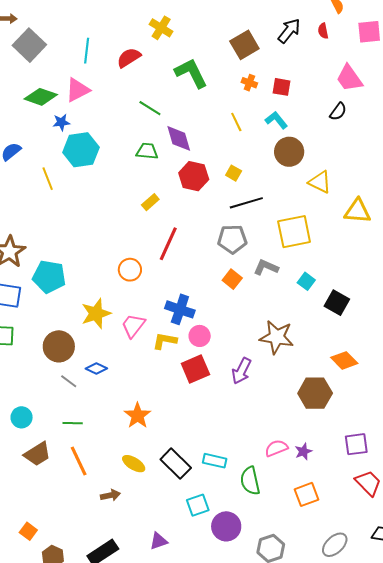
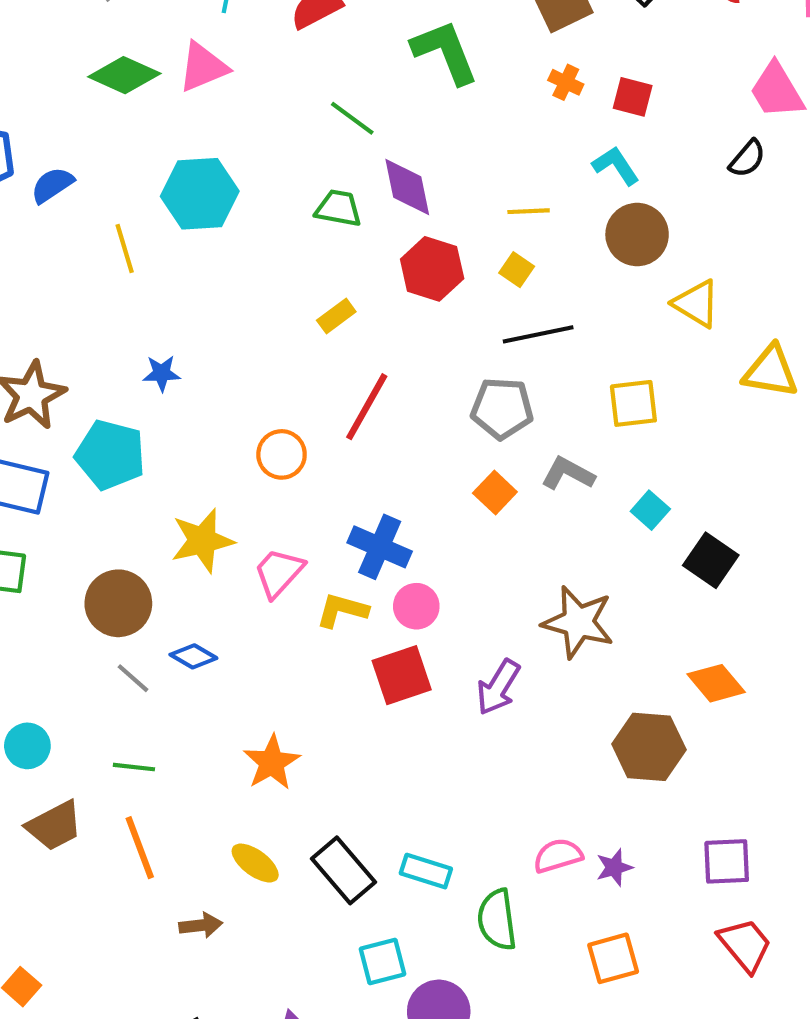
blue star: (61, 122) -> (162, 373), moved
yellow line: (236, 122) -> (529, 211), moved, turned -72
yellow square: (294, 232) -> (633, 403), size x0.7

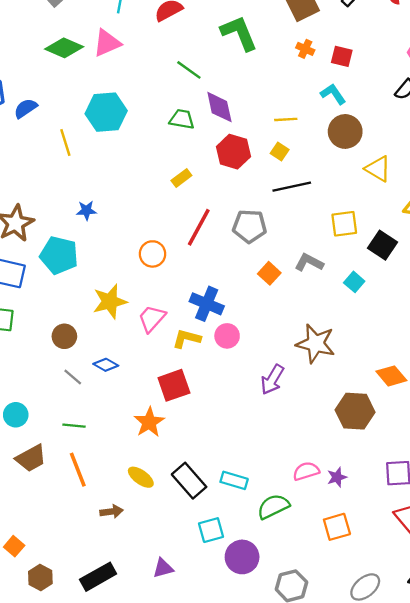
gray pentagon: (502, 408) -> (250, 226), moved
black square: (711, 560) -> (382, 245), moved
brown circle: (118, 603) -> (64, 336), size x0.7
red square: (402, 675) -> (174, 385), moved
green semicircle: (497, 920) -> (273, 507), turned 72

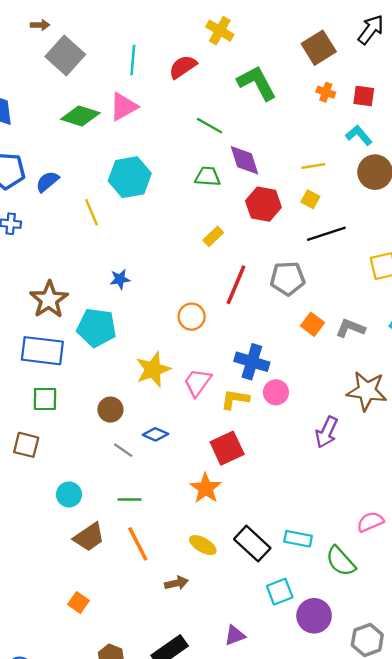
gray L-shape: (309, 262) -> (350, 328), moved
green semicircle: (273, 507) -> (341, 561), turned -100
orange square: (14, 546) -> (78, 603), moved

